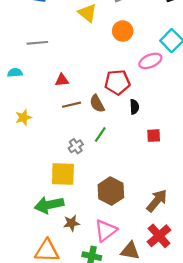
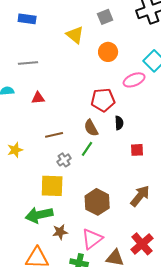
red triangle: (62, 80) -> (38, 98), moved
brown semicircle: (97, 104) -> (91, 128), moved
brown line: (71, 105) -> (54, 135), moved
yellow star: (23, 117) -> (15, 150), moved
brown arrow: (157, 201) -> (140, 196), moved

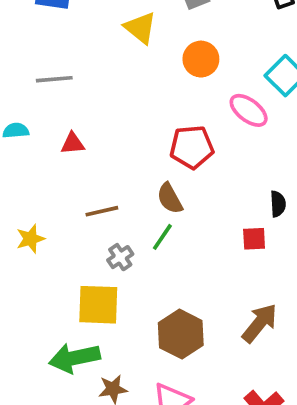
pink ellipse: (134, 80) -> (249, 110), turned 60
black semicircle: (119, 123) -> (278, 204), moved

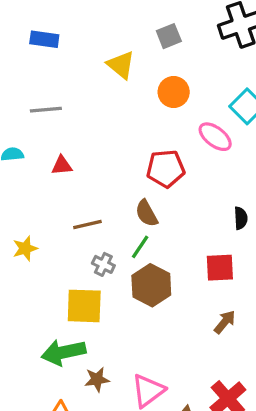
red square: (254, 239) -> (220, 268), moved, size x1.4
gray cross: (120, 257) -> (103, 264), turned -30
brown arrow: (260, 323) -> (225, 322), size x0.7
brown hexagon: (181, 334) -> (151, 285), moved

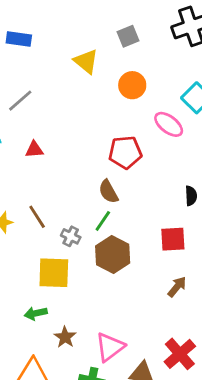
gray line: (46, 110) -> (20, 101), turned -36
brown line: (87, 225) -> (37, 217), moved, turned 70
green arrow: (63, 352) -> (36, 313), size x0.6
brown star: (97, 379) -> (65, 337), turned -30

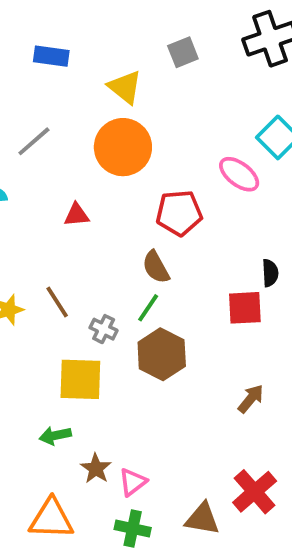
blue rectangle: (19, 39) -> (51, 56), moved
orange circle: (132, 85) -> (123, 147), moved, size x1.5
red triangle: (34, 150) -> (76, 215), moved
red square: (173, 239) -> (245, 308), moved
pink triangle: (110, 347) -> (133, 482), moved, size x0.7

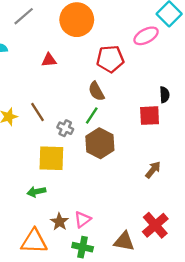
pink ellipse: (239, 174) -> (146, 36), turned -65
brown star: (96, 468) -> (59, 222), moved

